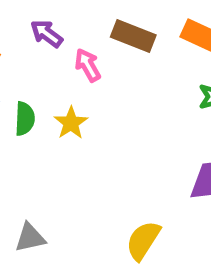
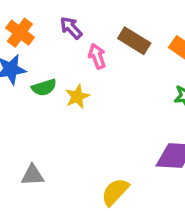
green semicircle: (25, 119) -> (44, 87), turned 60

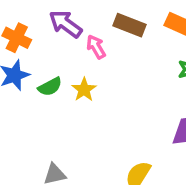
purple arrow: (71, 28) -> (66, 24), size x1.4

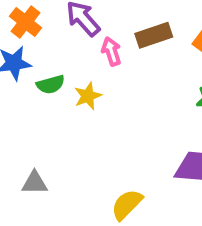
brown rectangle: (129, 25) -> (154, 35), turned -52

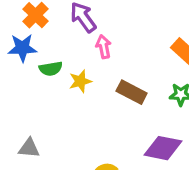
brown rectangle: (154, 35) -> (132, 92), moved, turned 40

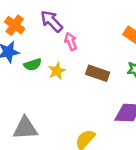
gray triangle: (29, 148) -> (25, 128), size x1.5

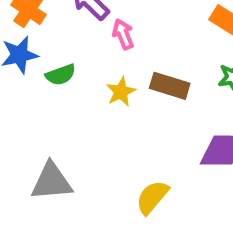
yellow star: (57, 71) -> (121, 92), moved

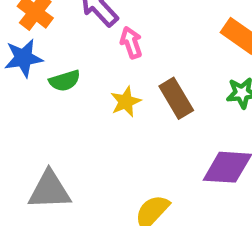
brown rectangle: (170, 86) -> (176, 98), turned 39

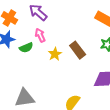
pink arrow: (131, 43) -> (40, 35), moved

